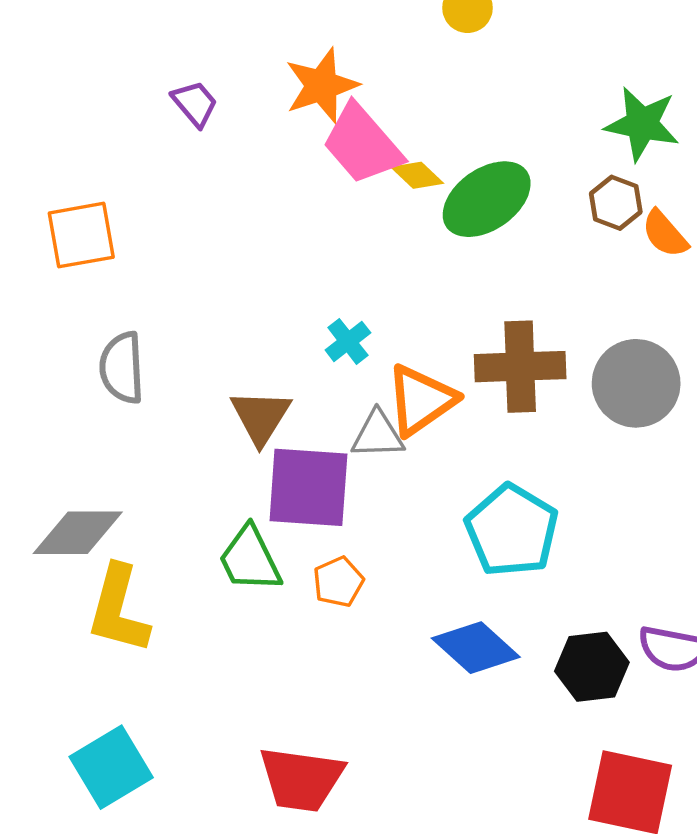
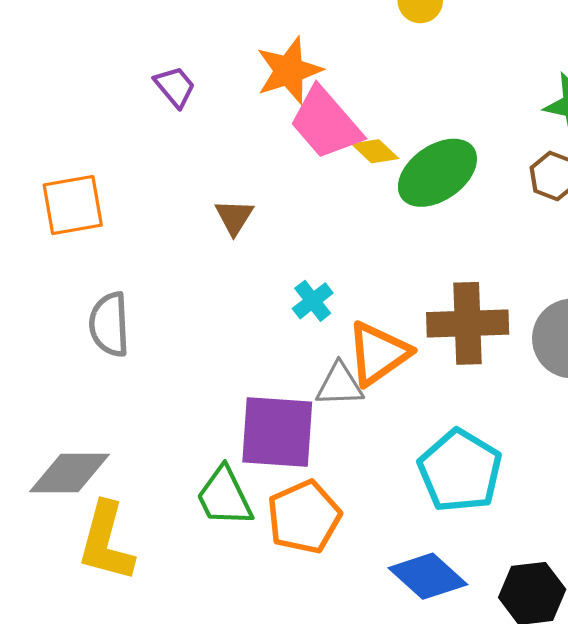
brown triangle: (261, 417) -> (234, 217), moved, size x0.7
orange pentagon: (338, 582) -> (304, 517), size x1.6

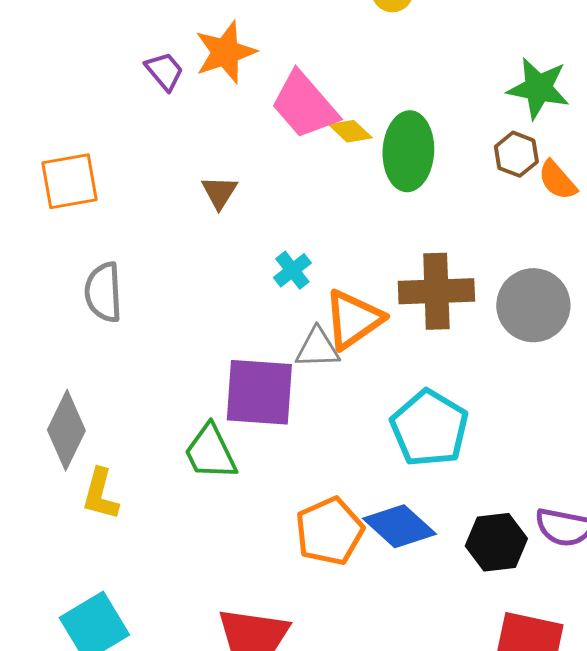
orange star: (289, 71) -> (225, 52), moved
green ellipse: (437, 173) -> (408, 151), turned -52
gray diamond: (70, 473) -> (66, 430), turned -64
orange pentagon: (304, 517) -> (329, 531), moved
yellow L-shape: (106, 542) -> (100, 494), size x0.7

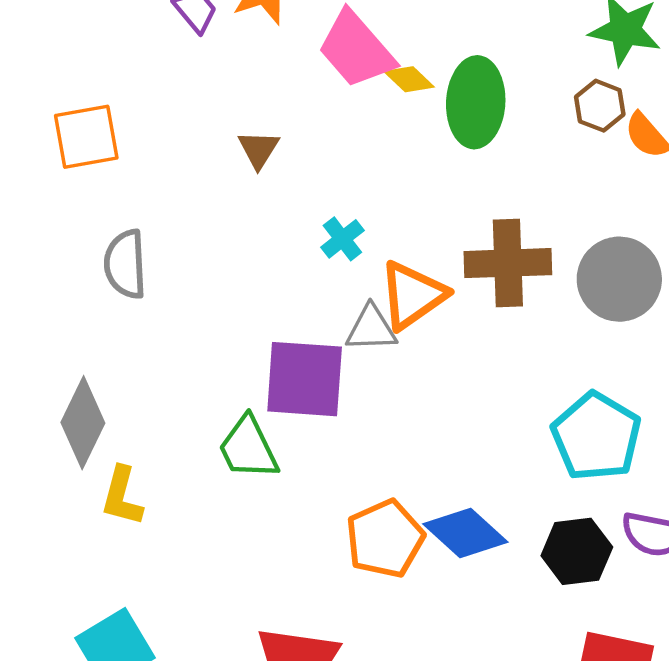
cyan pentagon: (429, 428) -> (596, 436), moved

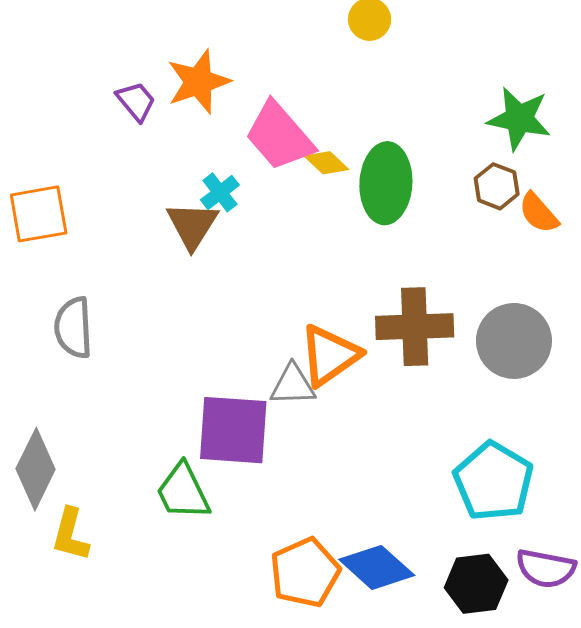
brown triangle: (259, 149) -> (192, 225), size x1.4
cyan cross: (342, 239) -> (220, 192), moved

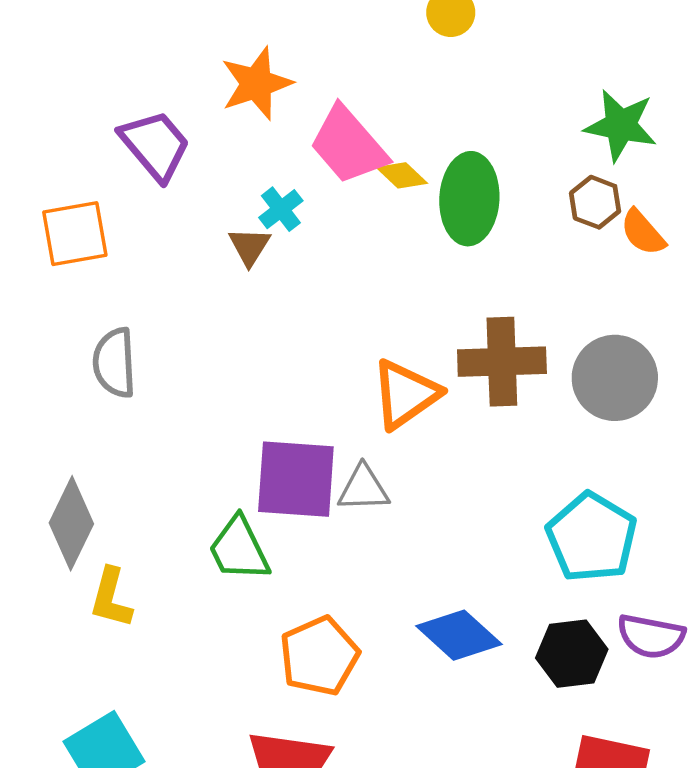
purple trapezoid: (136, 101) -> (155, 145), moved, size x1.6
brown triangle: (192, 225) -> (249, 246), size x0.7
gray triangle: (293, 385) -> (363, 488), moved
orange pentagon: (305, 573) -> (319, 656), moved

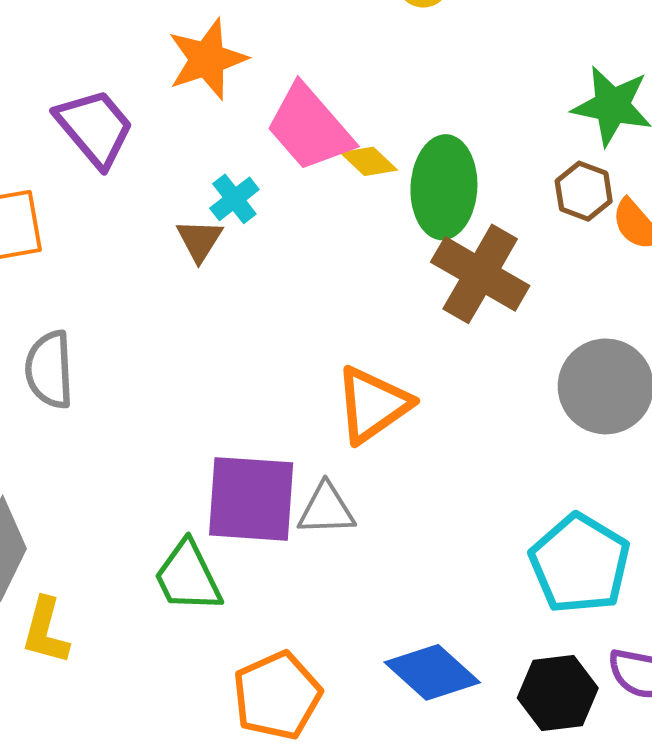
brown cross: (502, 362) -> (480, 274), moved, turned 32

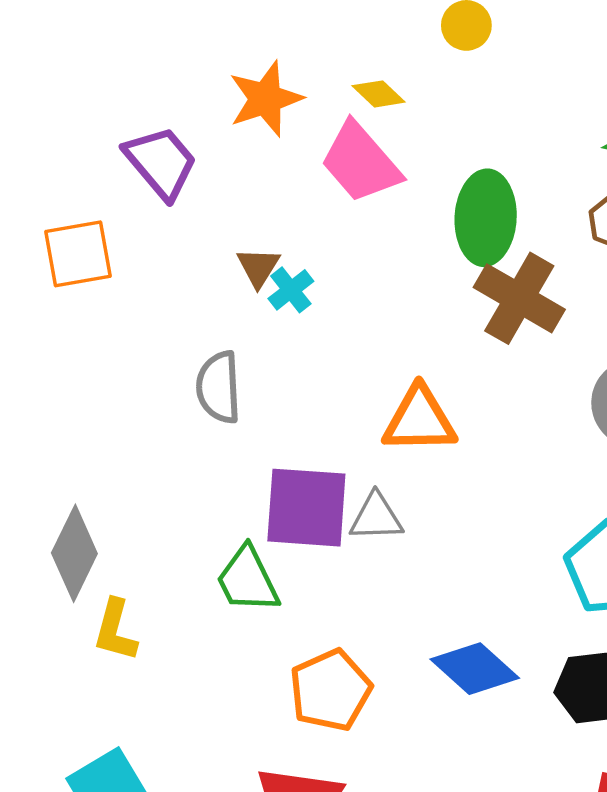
yellow diamond: (369, 161) -> (379, 94), moved
cyan cross: (234, 199) -> (291, 290), moved
gray semicircle: (49, 370) -> (219, 387), moved
orange triangle: (373, 405) -> (419, 420), turned 34

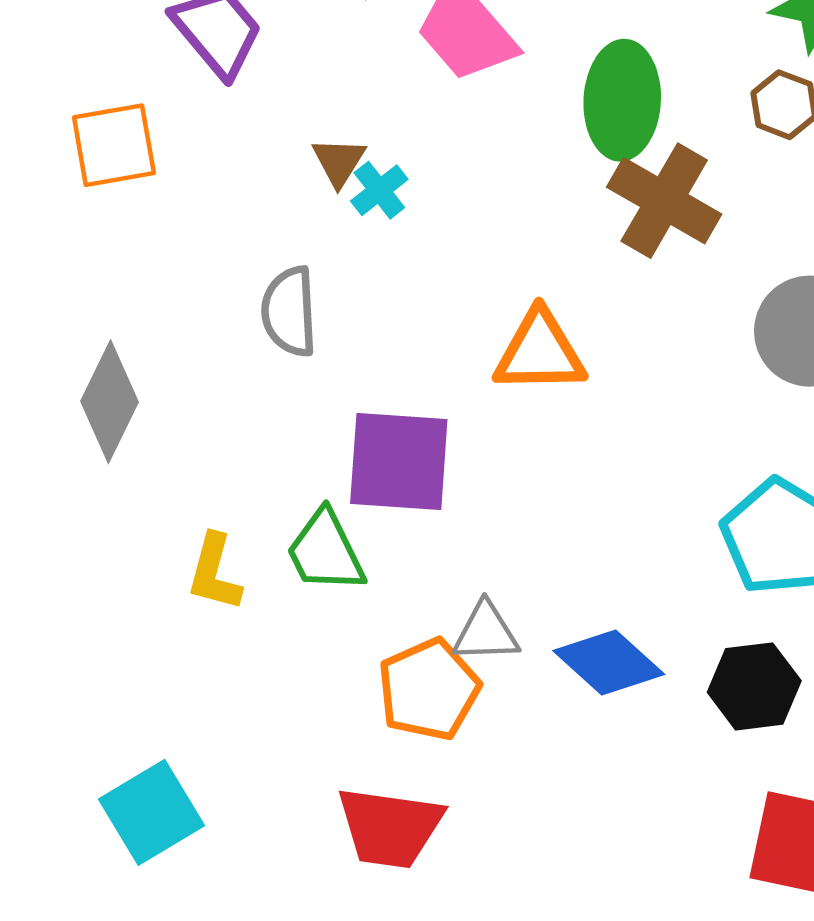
gray triangle: (376, 517) -> (486, 632), moved
gray diamond: (74, 553) -> (109, 402), moved
yellow L-shape: (115, 630) -> (214, 572), moved

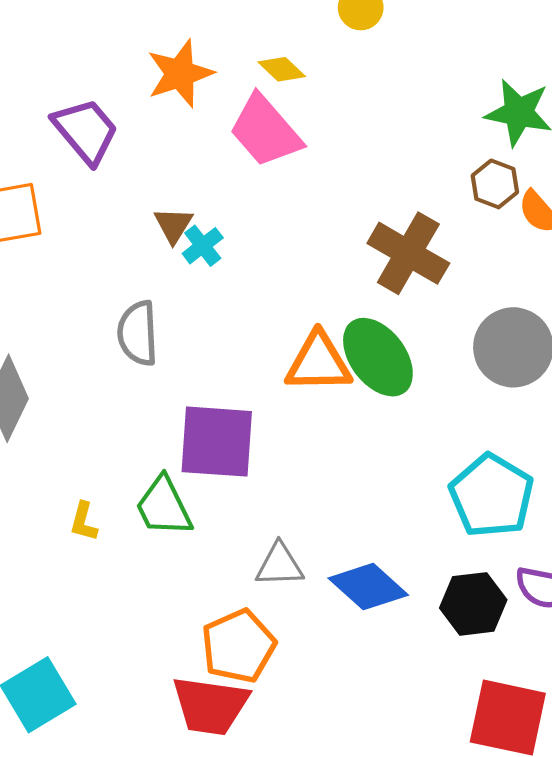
green ellipse: (622, 100) -> (378, 357), moved, turned -40
yellow L-shape: (214, 572) -> (84, 522), size x0.7
orange pentagon: (429, 689) -> (238, 646), moved

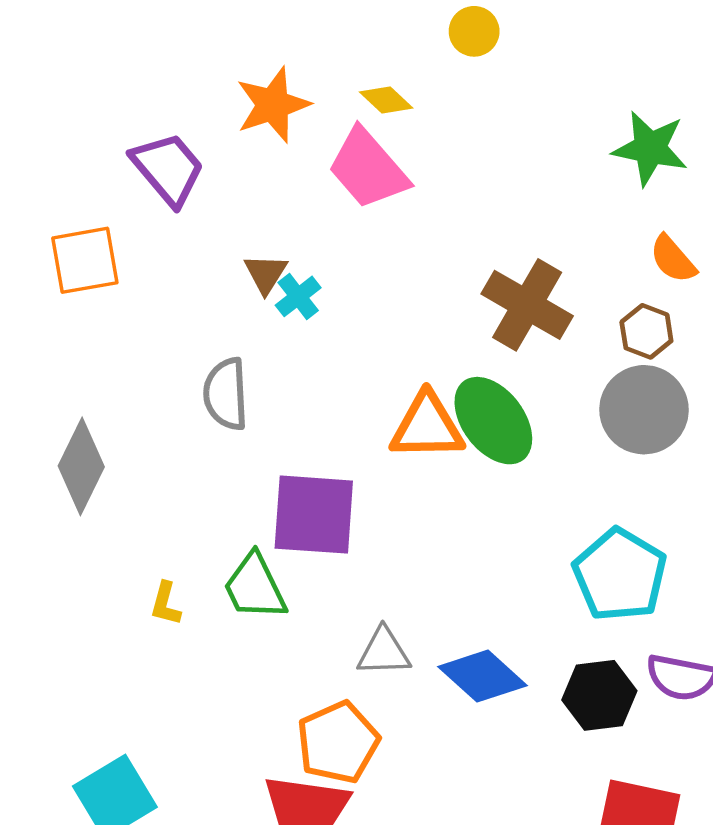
brown hexagon: (495, 184) -> (646, 331), moved

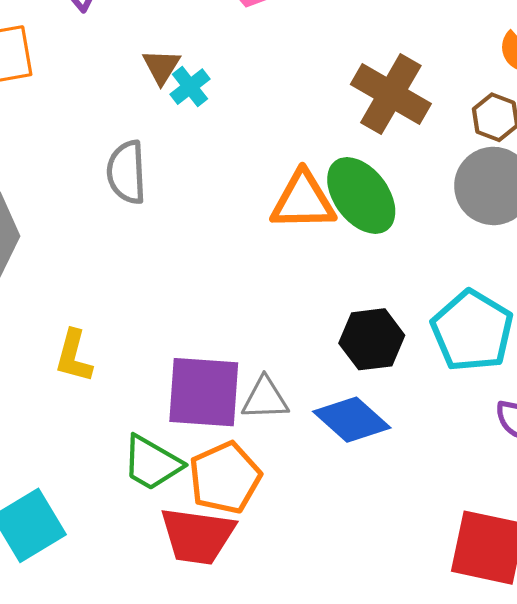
purple square: (314, 515) -> (204, 392), moved
green trapezoid: (255, 587) -> (152, 463), moved, turned -34
yellow L-shape: (166, 604) -> (74, 356), size x1.4
black hexagon: (599, 695) -> (372, 339), moved

